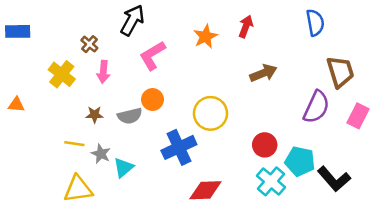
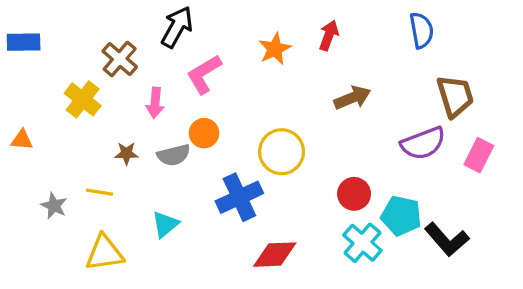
brown cross: (89, 44) -> (120, 59), size x1.5
pink arrow: (103, 72) -> (155, 103), moved
purple semicircle: (316, 107) -> (423, 143), turned 44
gray star: (101, 154) -> (54, 206), moved

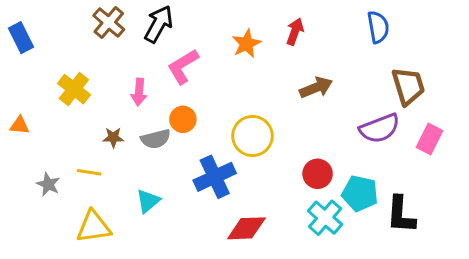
blue rectangle: (24, 42) -> (21, 38), turned 64
brown cross: (120, 59) -> (109, 22), moved
black L-shape: (447, 239) -> (401, 215), turned 45

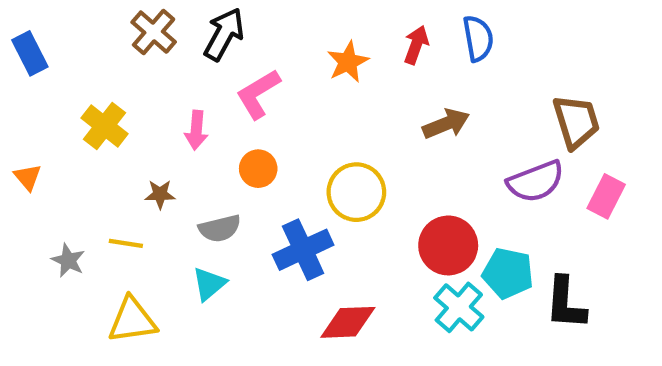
blue semicircle: (378, 27) -> (478, 38), moved
orange triangle: (19, 125) -> (28, 177), turned 45
gray semicircle: (156, 139) -> (220, 228), moved
red circle: (318, 174) -> (448, 245), size x1.4

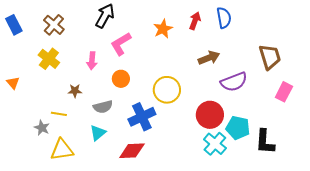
brown cross: (154, 32) -> (54, 25), moved
purple semicircle: (536, 181) -> (234, 82), moved
gray star: (68, 260) -> (42, 128), moved
red diamond: (348, 322) -> (132, 151), moved

